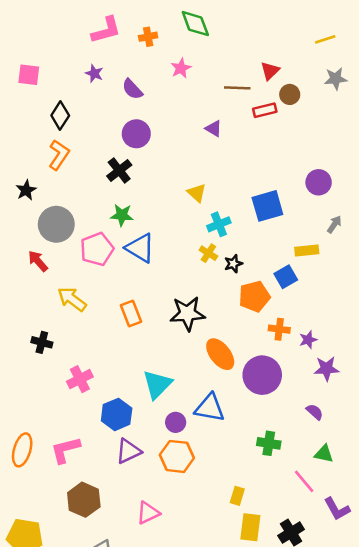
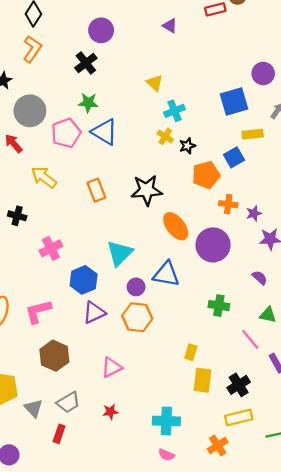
blue square: (267, 206) -> (234, 101), moved

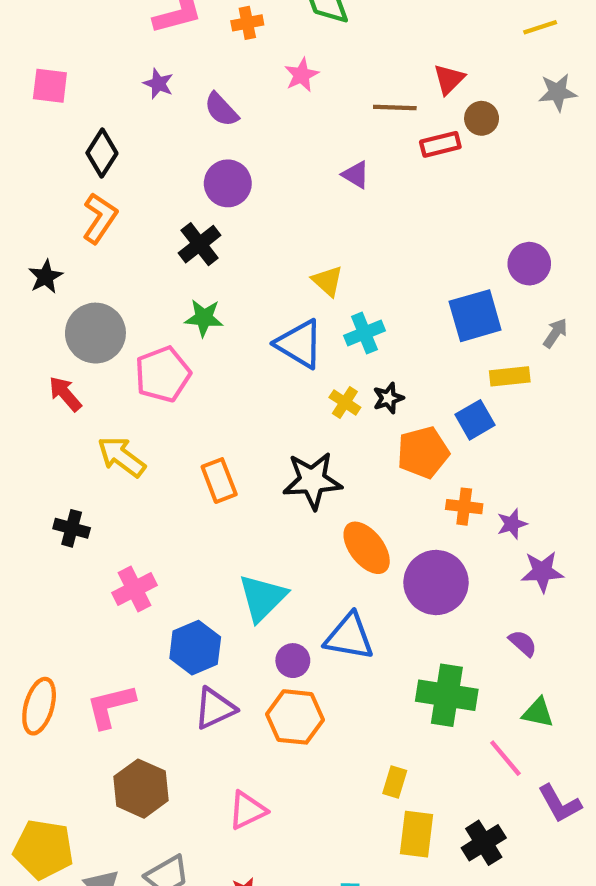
blue triangle: (105, 132) -> (299, 344), moved
yellow cross: (165, 136) -> (345, 402), moved
green cross: (219, 306) -> (447, 695), size x1.5

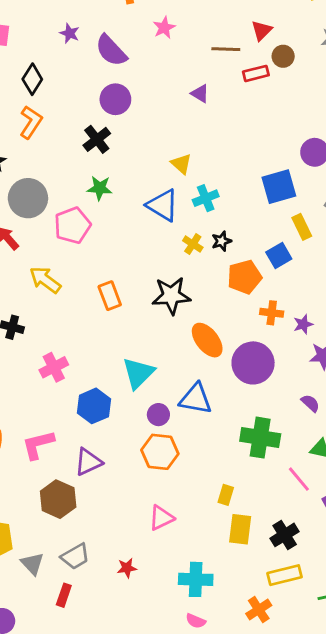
purple semicircle: (221, 110) -> (111, 51), size x1.4
yellow rectangle: (510, 376) -> (302, 227), turned 70
purple triangle: (215, 708) -> (88, 462), moved
pink triangle: (247, 810) -> (161, 518), moved

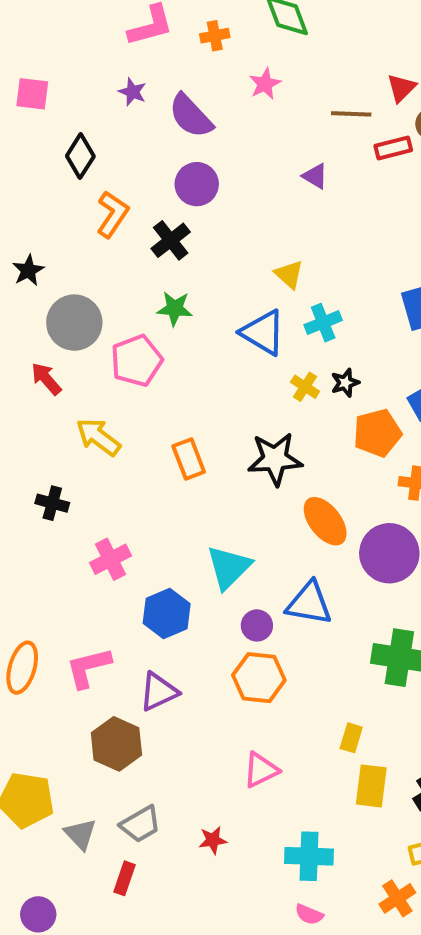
orange L-shape: (31, 122) -> (112, 214), moved

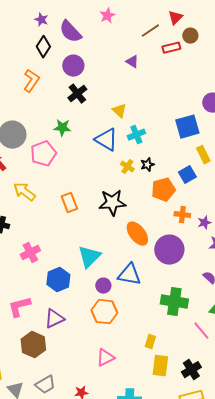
brown line: (351, 114) -> (150, 31), turned -36
black diamond: (80, 156) -> (43, 47), moved
black cross: (171, 240) -> (77, 94), moved

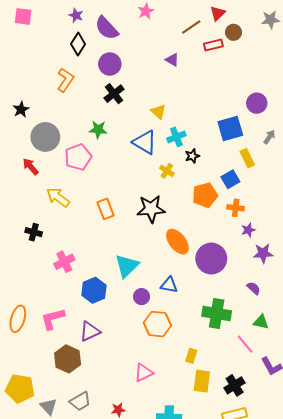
black star: (147, 165) -> (192, 156), moved
orange cross: (182, 215) -> (236, 208), moved
blue triangle: (129, 275) -> (169, 285), size x0.7
orange hexagon: (104, 312) -> (157, 324), moved

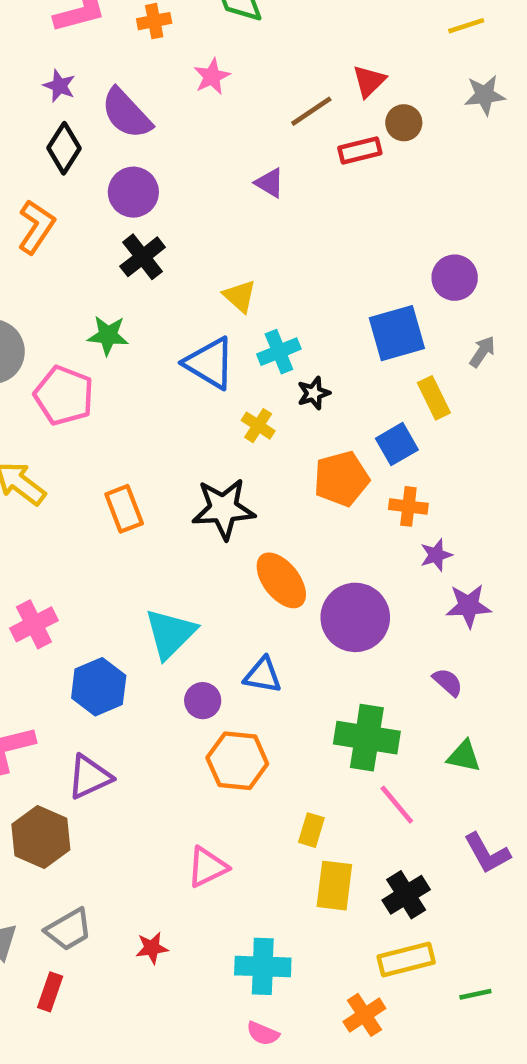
pink pentagon: (78, 157) -> (64, 396), turned -30
pink line: (245, 344) -> (397, 805), moved

